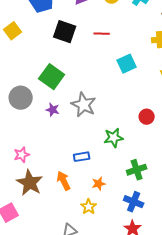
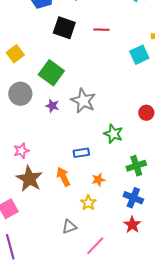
yellow square: (13, 31) -> (15, 54), moved
cyan square: (127, 64) -> (139, 55), moved
green star: (114, 138) -> (113, 134), turned 30

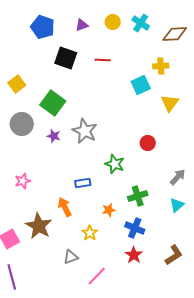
brown star: (29, 179) -> (39, 226), moved
orange star: (98, 180) -> (109, 210), moved

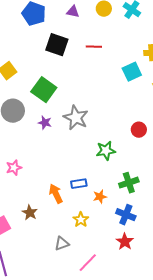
purple triangle: (82, 25) -> (73, 12), turned 32
green star: (115, 164) -> (106, 151), turned -30
blue rectangle: (83, 183) -> (79, 184), moved
brown star: (39, 226) -> (30, 213), size x0.6

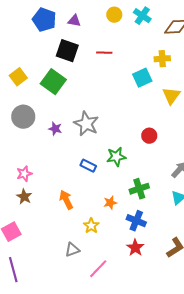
purple triangle: (73, 12) -> (74, 21), moved
green square: (44, 90) -> (53, 82), moved
blue rectangle: (79, 184) -> (88, 166), moved, turned 35
brown star: (30, 213) -> (24, 197), moved

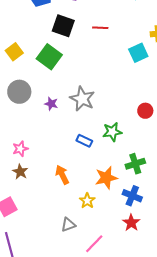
orange star: (110, 203) -> (106, 178), size x1.6

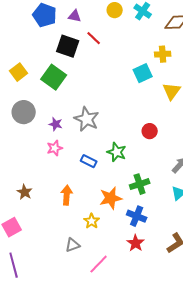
red line: (100, 28) -> (94, 38), moved, turned 42
green star: (112, 132) -> (117, 152), turned 30
pink star: (20, 149) -> (55, 148), moved
orange arrow: (62, 175) -> (67, 195), turned 30

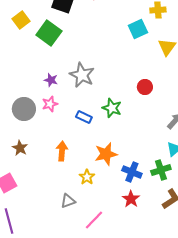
yellow square: (19, 72) -> (21, 20), moved
gray circle: (24, 112) -> (24, 109), moved
green cross: (140, 184) -> (161, 170), moved

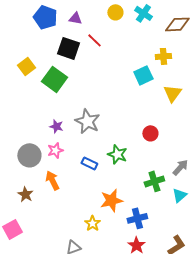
orange arrow: (62, 151) -> (52, 180), moved, turned -30
green cross: (161, 170) -> (154, 181), moved
blue cross: (132, 172) -> (137, 218), turned -36

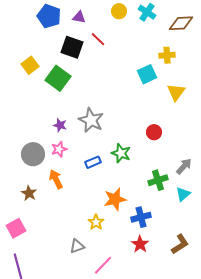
blue rectangle: (89, 163) -> (93, 162), turned -49

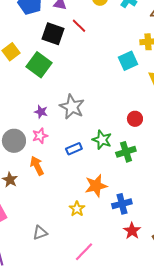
green cross: (158, 180) -> (126, 152), moved
red star: (140, 244) -> (132, 231), moved
gray triangle: (77, 246) -> (40, 233), moved

